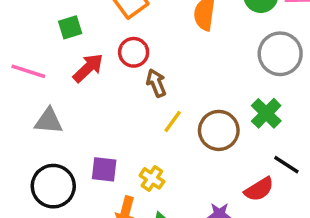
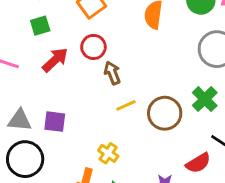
gray triangle: (49, 121) -> (20, 120), moved
yellow line: (173, 122) -> (126, 105), turned 30
purple square: (104, 169) -> (55, 122), moved

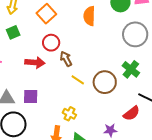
red arrow: (55, 60) -> (35, 63), moved, turned 54
yellow line: (126, 105) -> (78, 80), turned 64

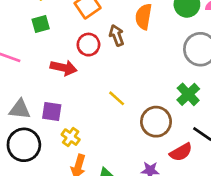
brown arrow: (66, 59) -> (117, 35), moved
brown circle: (105, 82) -> (156, 122), moved
yellow cross: (69, 114) -> (71, 137), moved

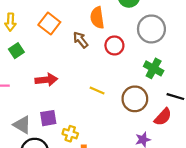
red circle: (88, 45) -> (114, 45), moved
gray triangle: (20, 109) -> (22, 125), turned 42

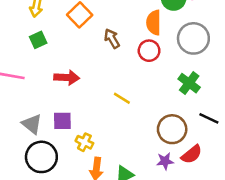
orange semicircle: (97, 18) -> (154, 23), moved
brown circle: (135, 99) -> (172, 129), moved
red semicircle: (163, 117) -> (192, 154), moved

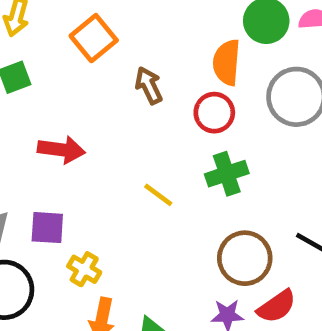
green cross: (189, 83) -> (227, 174), moved, turned 30

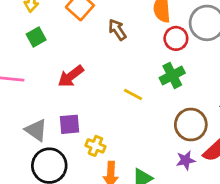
red circle: (214, 113) -> (176, 38), moved
red arrow: (61, 150) -> (71, 76), turned 144

